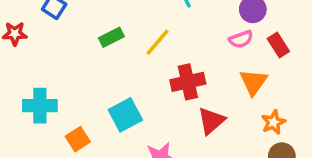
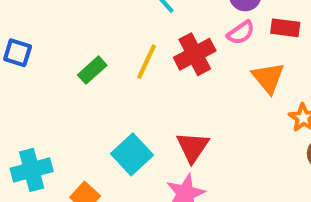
red rectangle: (278, 45) -> (285, 28), turned -35
red cross: (188, 82) -> (195, 54), moved
red triangle: (211, 121) -> (193, 147), moved

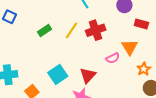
pink semicircle: (241, 33) -> (113, 58), moved

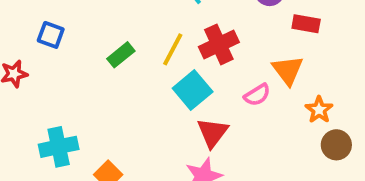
cyan square: (58, 74) -> (193, 90), moved

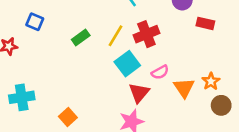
orange triangle: (288, 70) -> (184, 88), moved
pink semicircle: (257, 95) -> (160, 72), moved
cyan cross: (59, 147) -> (22, 97), moved

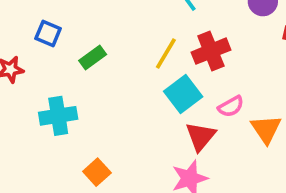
green rectangle: (81, 37) -> (93, 57), moved
cyan cross: (22, 97) -> (58, 116), moved

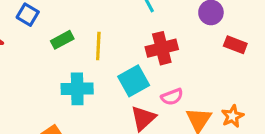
yellow line: (166, 54) -> (98, 46), moved, turned -36
cyan cross: (58, 116) -> (77, 89), moved

